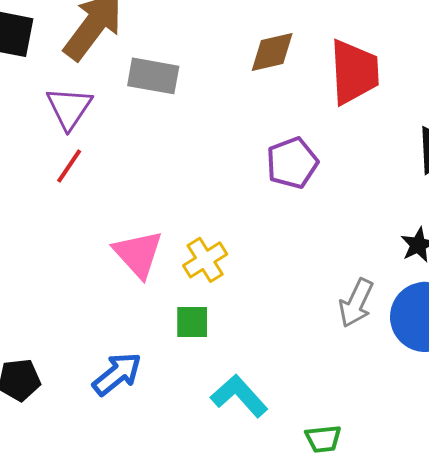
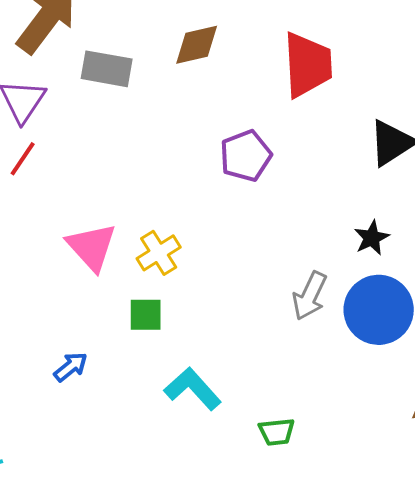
brown diamond: (272, 52) -> (197, 45), moved
blue arrow: (117, 374) -> (71, 367), size x0.7

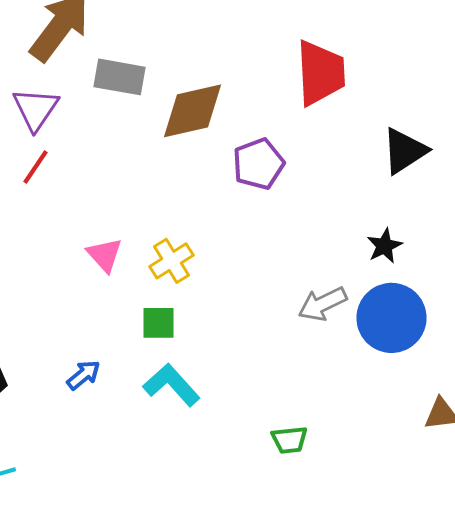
brown diamond: (197, 45) -> (192, 111), moved, size x1.4
pink triangle: (92, 247) -> (104, 255), size x0.7
gray arrow: (310, 296) -> (322, 304), turned 39
cyan L-shape: (193, 389) -> (172, 385), moved

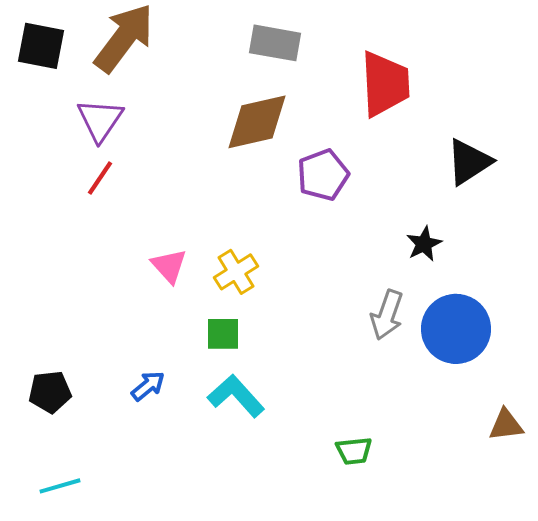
gray rectangle: (120, 77) -> (275, 43), moved
black star: (384, 246) -> (424, 244), moved
gray arrow: (322, 304) -> (387, 315), turned -45

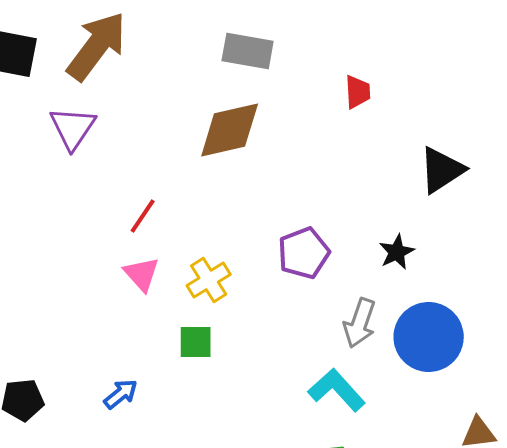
red trapezoid: (385, 84) -> (358, 92), size x0.5
purple pentagon: (323, 175) -> (304, 253), moved
red line: (100, 178) -> (143, 216), moved
cyan L-shape: (236, 396) -> (337, 390), moved

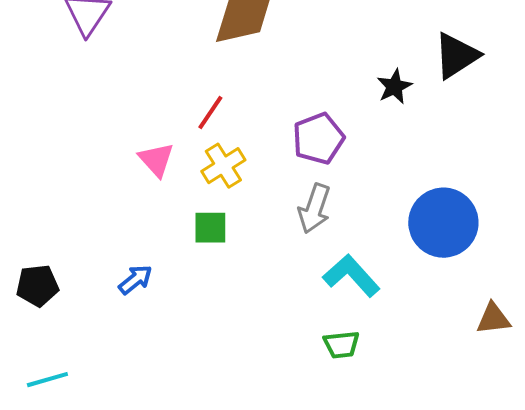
red line: (143, 216) -> (210, 113), moved
black star: (397, 252) -> (394, 87), moved
gray arrow: (360, 323) -> (314, 209), moved

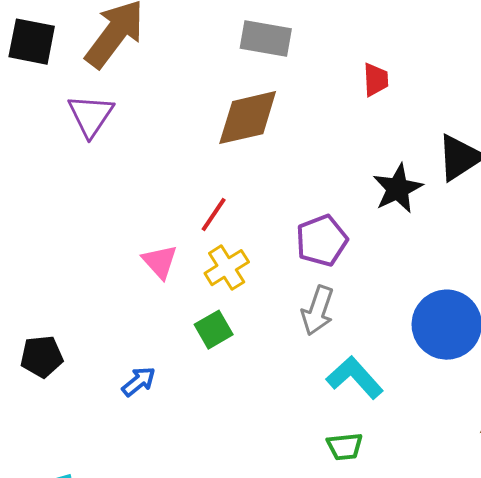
black star: (394, 87) -> (398, 189), size x1.4
green square: (210, 228) -> (214, 330), turned -30
black pentagon: (37, 286) -> (42, 357), moved

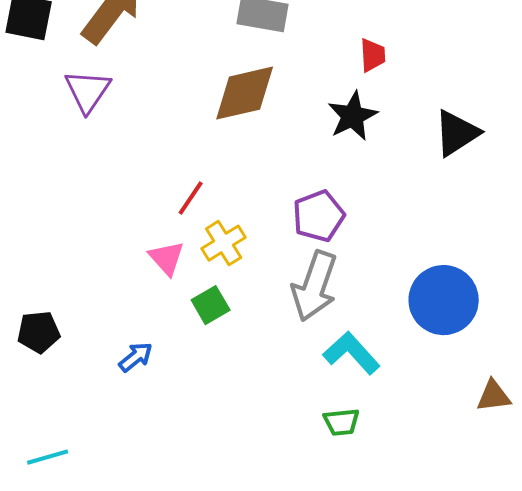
black star: (398, 189) -> (353, 116), moved
red line: (214, 215) -> (191, 198), moved
pink triangle: (160, 262) -> (167, 258), moved
gray arrow: (318, 311) -> (315, 286), size x1.4

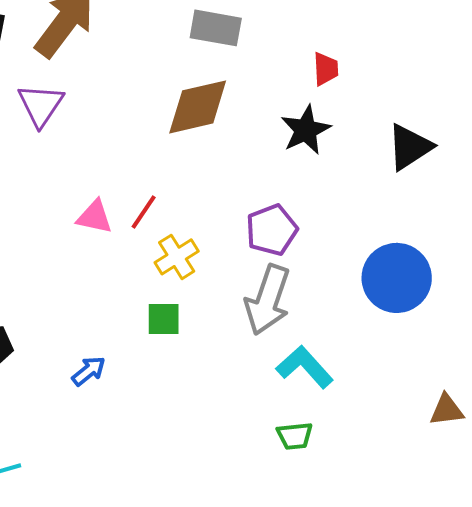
pink triangle: (167, 258) -> (95, 217), moved, turned -36
blue circle: (444, 300) -> (397, 278), moved
green square: (211, 305) -> (164, 319), turned 30

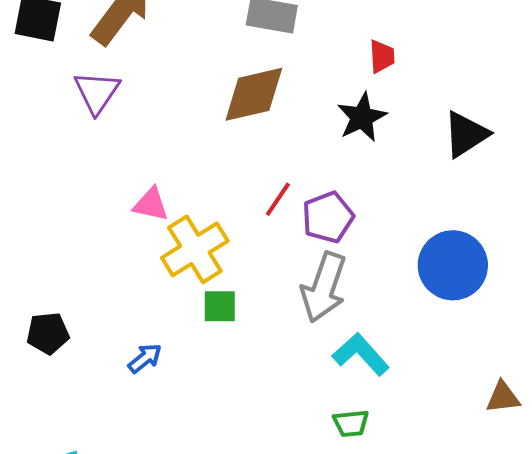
red line: (144, 212) -> (278, 199), moved
yellow cross: (177, 257) -> (195, 249), moved, size x1.5

